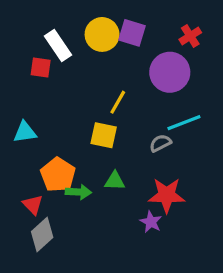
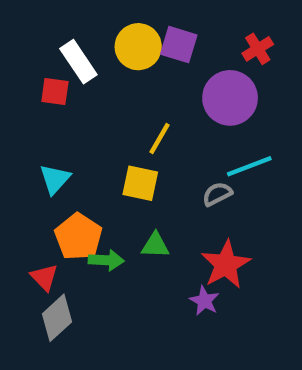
cyan triangle: (25, 132) -> (55, 179), moved, turned -40
red star: (167, 195) -> (226, 264), turned -30

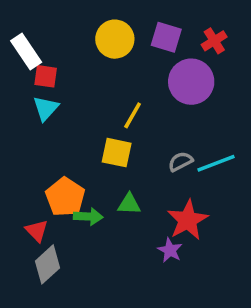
purple square: (179, 45) -> (166, 37), moved
white rectangle: (78, 62) -> (26, 51), moved
cyan line: (249, 166) -> (216, 163), moved
cyan triangle: (55, 179) -> (46, 108), moved

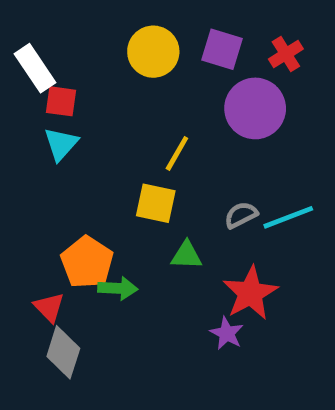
green triangle: (129, 204) -> (186, 255), moved
gray diamond: (47, 264) -> (63, 352), turned -30

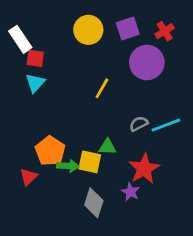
purple square: (222, 49) -> (128, 28), turned -35
yellow square: (156, 203) -> (90, 162), moved
red triangle: (49, 307) -> (28, 177), turned 30
gray diamond: (63, 352) -> (94, 203), moved

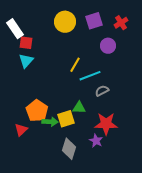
purple circle: (147, 62) -> (108, 46), size x0.6
cyan line: (166, 125) -> (90, 76), moved
yellow square: (90, 162) -> (66, 119), turned -30
red star: (144, 169) -> (106, 124), turned 30

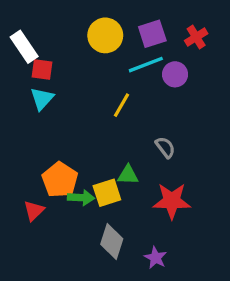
cyan line: (90, 76) -> (146, 65), moved
gray semicircle: (102, 91) -> (165, 147), turned 80
purple star: (96, 141) -> (156, 258), moved

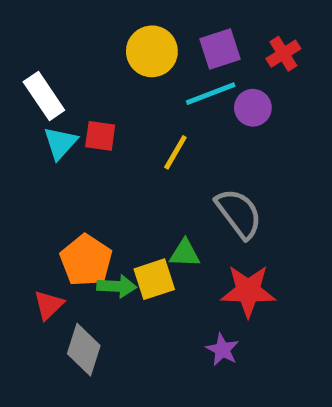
white rectangle: (24, 47) -> (44, 96), moved
red square: (42, 69) -> (100, 136), moved
gray semicircle: (165, 147) -> (239, 213), size x1.6
gray diamond: (112, 241) -> (84, 350), moved
purple star: (156, 258) -> (222, 350), moved

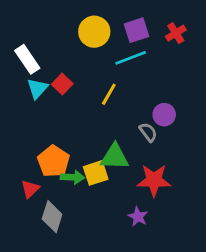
purple circle: (253, 108) -> (164, 115), moved
red square: (100, 136) -> (62, 84), turned 36
gray semicircle: (239, 213) -> (148, 132), size x0.6
green triangle: (185, 253) -> (115, 157), size x1.5

